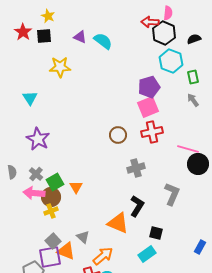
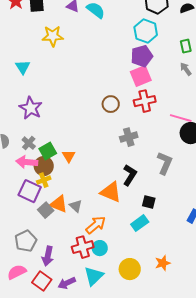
cyan hexagon: (171, 61) -> (146, 31), moved
orange triangle: (66, 251) -> (59, 204), moved
purple square: (50, 257) -> (30, 191), moved, turned 35

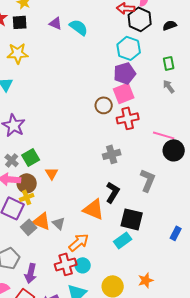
yellow star: (53, 36) -> (18, 53), moved
brown circle: (111, 104) -> (104, 105), moved
green square: (48, 151) -> (31, 157), moved
black square: (149, 202) -> (132, 219), size x1.6

